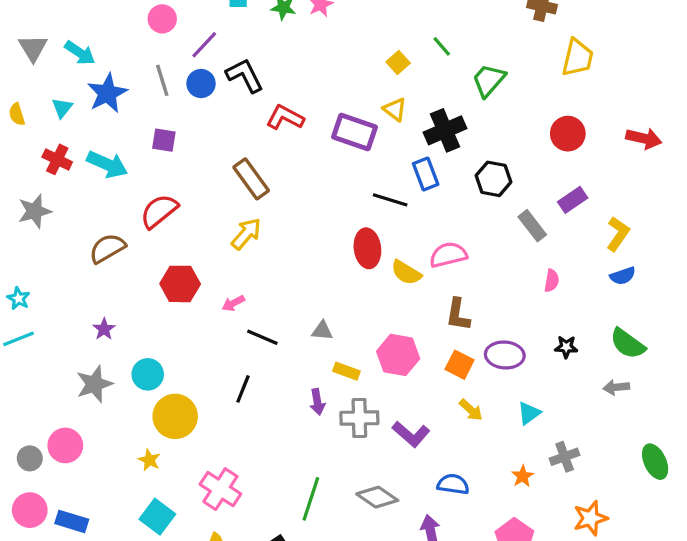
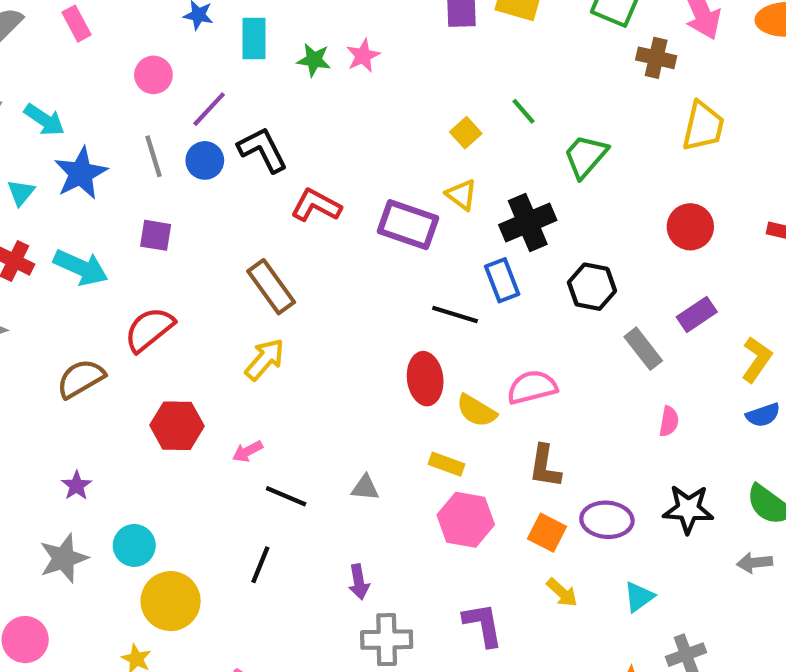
black star: (566, 347) -> (688, 509), size x1.6
yellow rectangle: (346, 371) -> (446, 464), moved
gray cross: (359, 418) -> (387, 640), moved
purple L-shape: (411, 434) -> (483, 625), turned -141

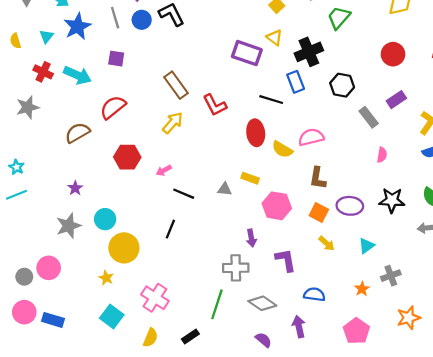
red L-shape: (316, 205) -> (215, 105), moved, turned -145
yellow rectangle: (446, 464) -> (250, 178), moved
purple arrow: (359, 582) -> (251, 238), moved

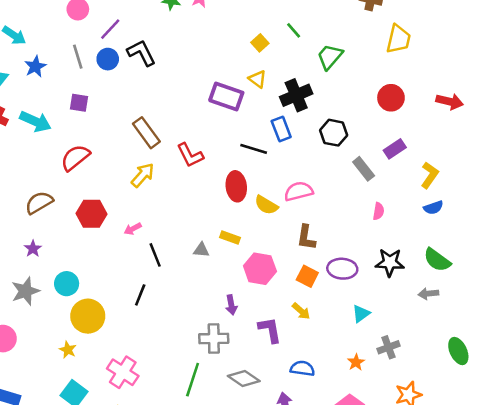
blue star: (77, 26) -> (35, 67), size x0.7
brown semicircle: (77, 133) -> (39, 203), moved
black line: (184, 194) -> (155, 255), turned 45
yellow arrow: (327, 243) -> (301, 311), moved

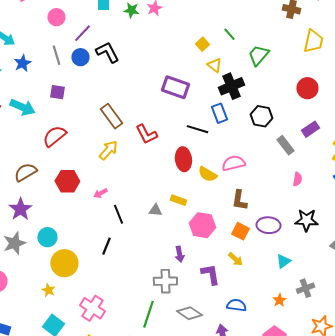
yellow triangle: (257, 79) -> (214, 65), moved
purple star: (33, 249) -> (20, 209), size x1.6

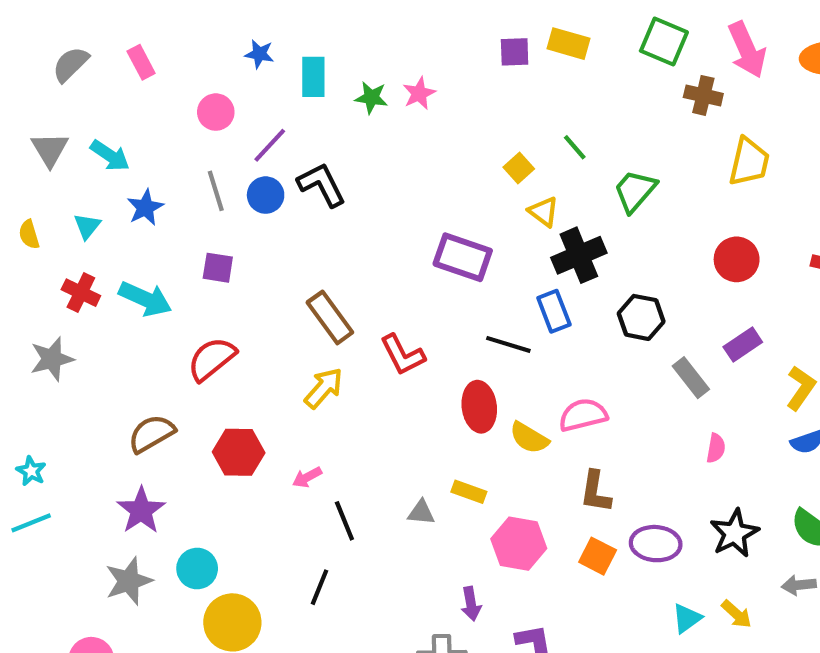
black star: (306, 220) -> (734, 533), turned -30
yellow arrow: (235, 259) -> (737, 614), moved

